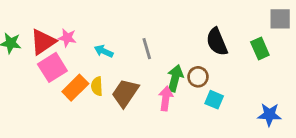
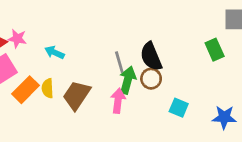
black semicircle: (217, 42) -> (151, 57), moved
gray line: (147, 49) -> (119, 62), moved
cyan square: (214, 100) -> (179, 108), moved

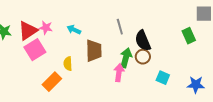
cyan arrow: (54, 52) -> (74, 30), moved
gray line: (119, 62) -> (120, 27), moved
orange rectangle: (25, 90) -> (52, 82), moved
brown trapezoid: (77, 95) -> (94, 51), moved, turned 145

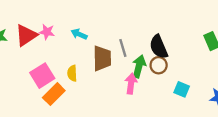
gray line: (120, 27) -> (123, 48), moved
pink square: (35, 50) -> (42, 76), moved

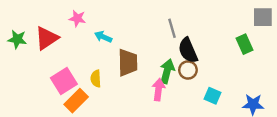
pink star: (47, 32) -> (77, 18), moved
gray line: (123, 48) -> (172, 28), moved

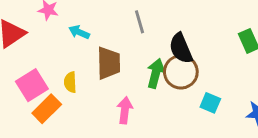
gray line: (172, 28) -> (140, 22), moved
brown circle: (188, 70) -> (181, 72), size x1.5
pink arrow: (158, 90) -> (125, 110), moved

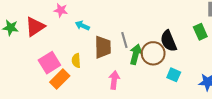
gray line: (140, 22) -> (124, 40), moved
black semicircle: (181, 48) -> (169, 41), moved

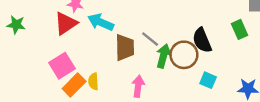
cyan arrow: (82, 26) -> (101, 22), size x1.5
red triangle: (35, 27) -> (66, 23), moved
gray line: (124, 40) -> (150, 39), turned -35
yellow semicircle: (76, 60) -> (93, 81), moved

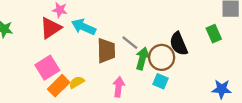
cyan square: (208, 80) -> (160, 81), moved
yellow semicircle: (93, 81) -> (77, 82), turned 63

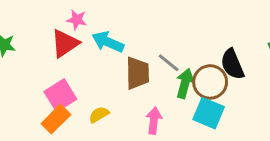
cyan square: (160, 81) -> (209, 113), size x1.5
orange rectangle: (59, 86) -> (56, 119), moved

